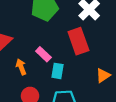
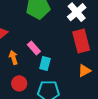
red rectangle: (78, 41) -> (81, 41), moved

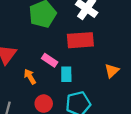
red rectangle: (81, 41) -> (80, 40), moved, turned -65

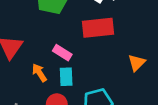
cyan rectangle: (66, 74) -> (66, 77), moved

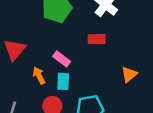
red rectangle: (98, 28) -> (97, 39), size x0.6

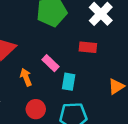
cyan rectangle: (63, 81) -> (69, 82), moved

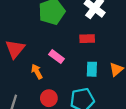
cyan rectangle: (69, 82) -> (92, 69), moved

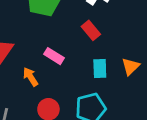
red rectangle: (87, 39) -> (91, 30), turned 56

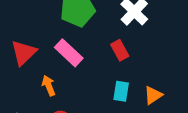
pink rectangle: (54, 56) -> (69, 53), moved, size x1.4

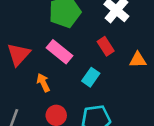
cyan rectangle: (121, 91) -> (91, 77), moved, turned 30
orange triangle: (153, 95) -> (138, 60), moved, turned 36

